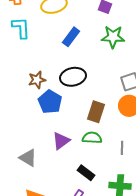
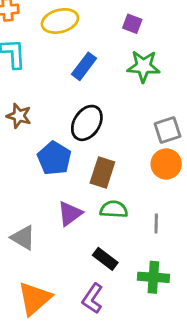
black ellipse: (73, 77) -> (87, 123), turned -45
brown star: (37, 80) -> (19, 116), moved, turned 30
brown rectangle: (96, 112) -> (102, 172), moved

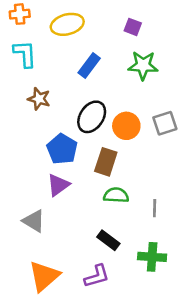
brown star: (19, 116) -> (39, 99), moved
orange circle: (166, 164) -> (126, 126), moved
purple triangle: (70, 214) -> (58, 185), moved
purple L-shape: (93, 298) -> (97, 276), turned -140

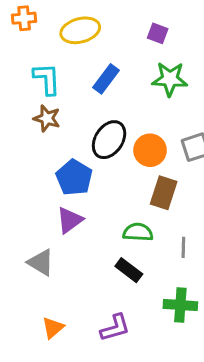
cyan L-shape: (25, 54) -> (47, 79), moved
brown rectangle: (106, 162) -> (164, 193), moved
black rectangle: (108, 240) -> (129, 270), moved
orange triangle: (44, 276) -> (53, 328), size x0.6

